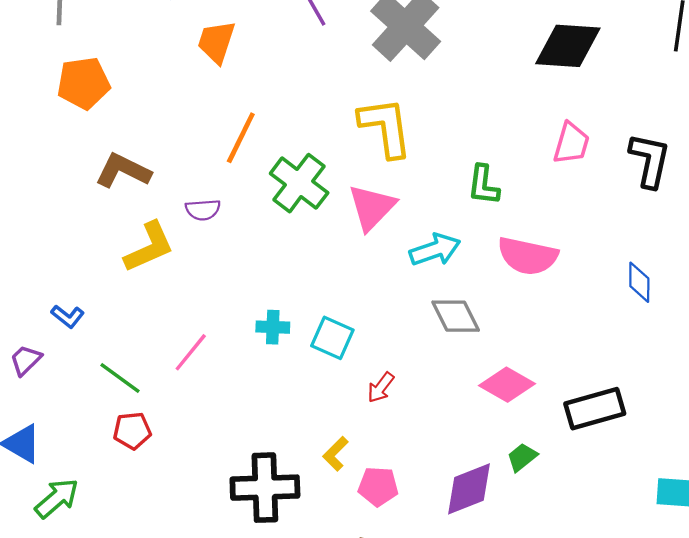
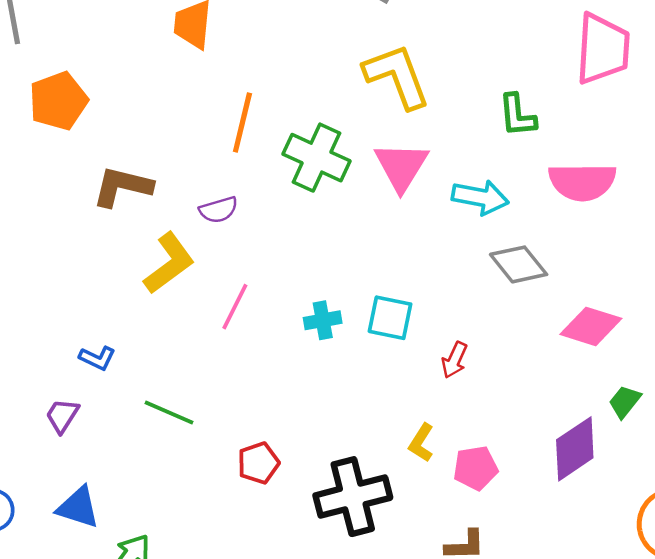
pink trapezoid: (571, 143) -> (603, 49), size x1.5
cyan arrow: (435, 250) -> (480, 197), turned 42
pink line: (191, 352) -> (235, 307), moved
red pentagon: (132, 431) -> (258, 463), moved

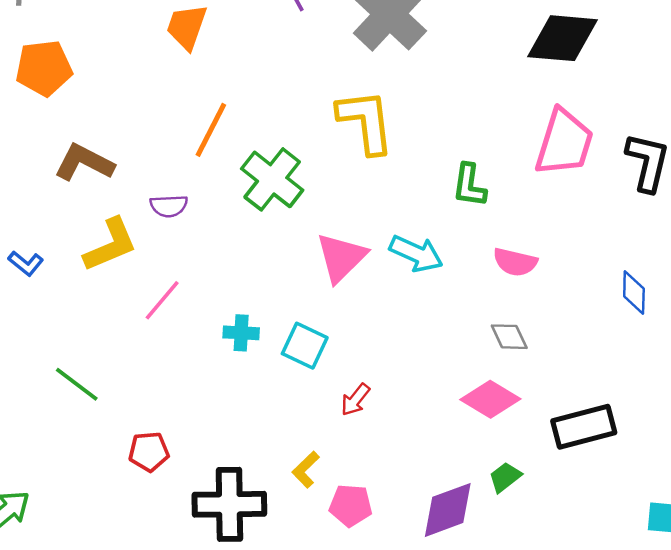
pink triangle: (401, 166) -> (341, 257), moved
pink semicircle: (582, 182) -> (515, 262), size x0.7
gray diamond: (519, 264) -> (509, 337), moved, size x0.7
blue L-shape: (97, 358) -> (26, 263), moved

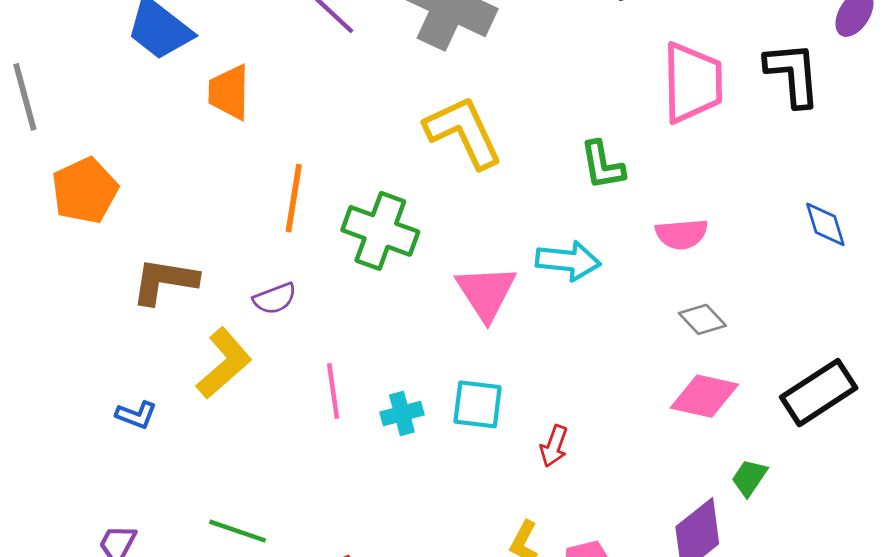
pink line: (162, 300) -> (333, 391), moved, turned -30

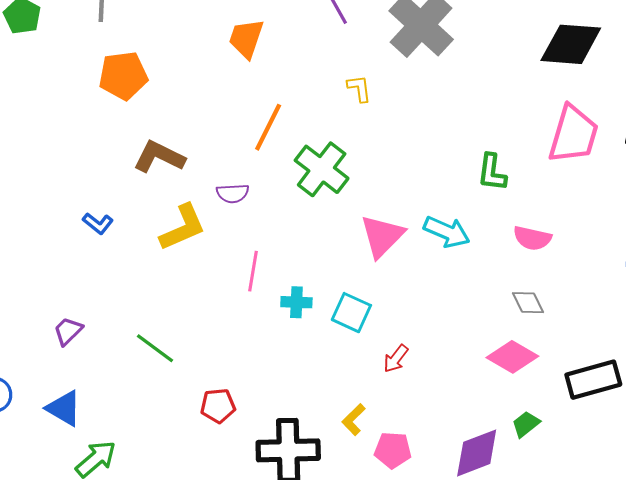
yellow L-shape: (463, 132) -> (359, 88), moved, size x0.5
blue L-shape: (136, 415) -> (98, 223), moved

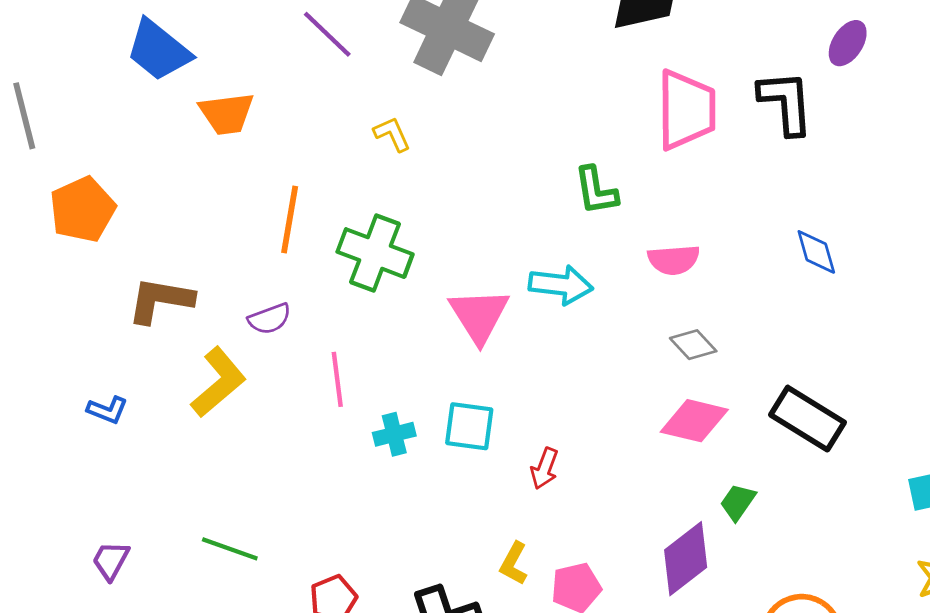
orange trapezoid: (246, 38) -> (227, 114), turned -99
pink line: (253, 271) -> (337, 379), moved
black rectangle: (593, 380) -> (808, 419), turned 64

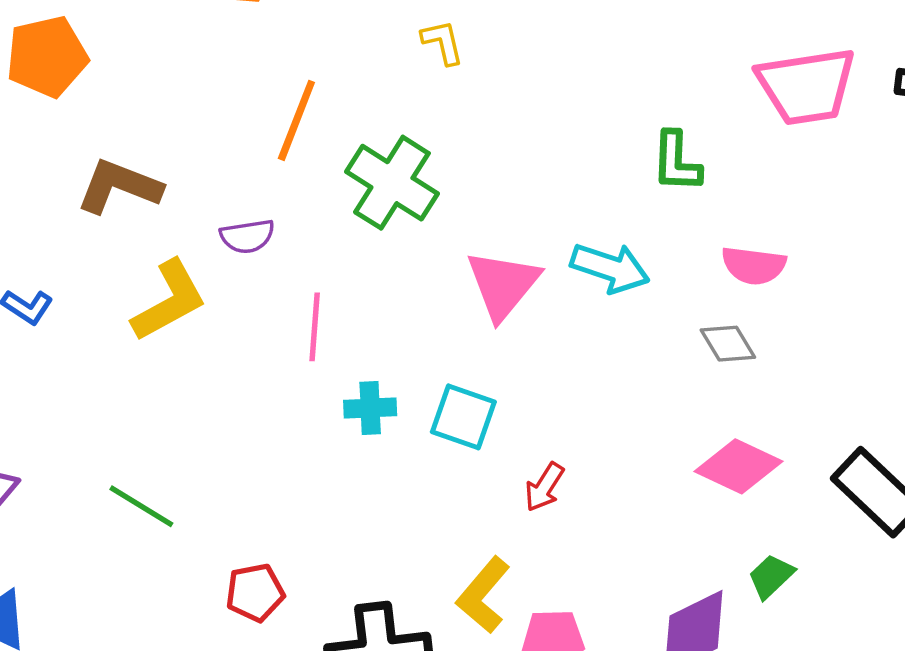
pink trapezoid: (686, 110) -> (806, 86), turned 70
gray diamond: (693, 345) -> (728, 344), moved
yellow L-shape: (514, 564) -> (483, 595), size x1.4

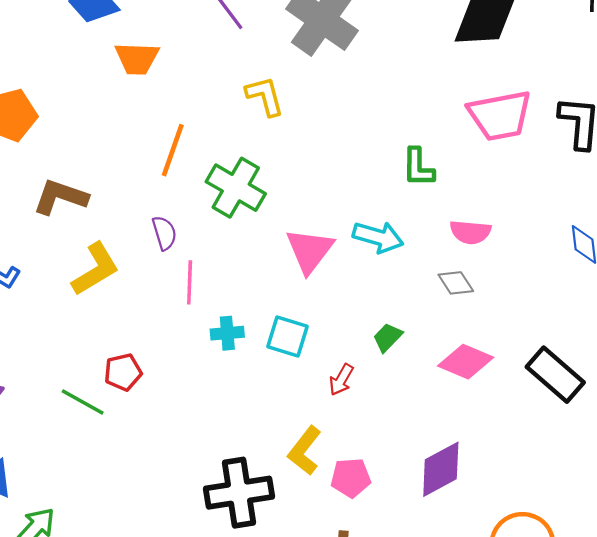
yellow L-shape: (443, 42) -> (265, 96), size x1.4
purple semicircle: (247, 236) -> (164, 233), moved, turned -96
green trapezoid: (771, 576) -> (388, 337), moved
red pentagon: (255, 593) -> (123, 372), moved

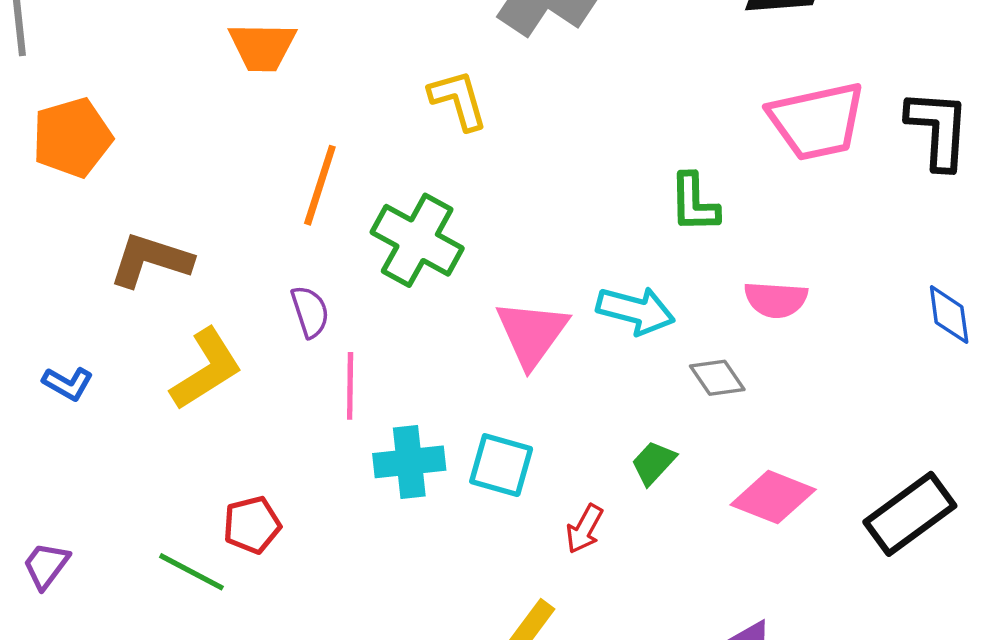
gray diamond: (456, 283) -> (717, 378), moved
cyan cross: (227, 333) -> (409, 462), size x1.4
black rectangle: (555, 375) -> (910, 514), turned -76

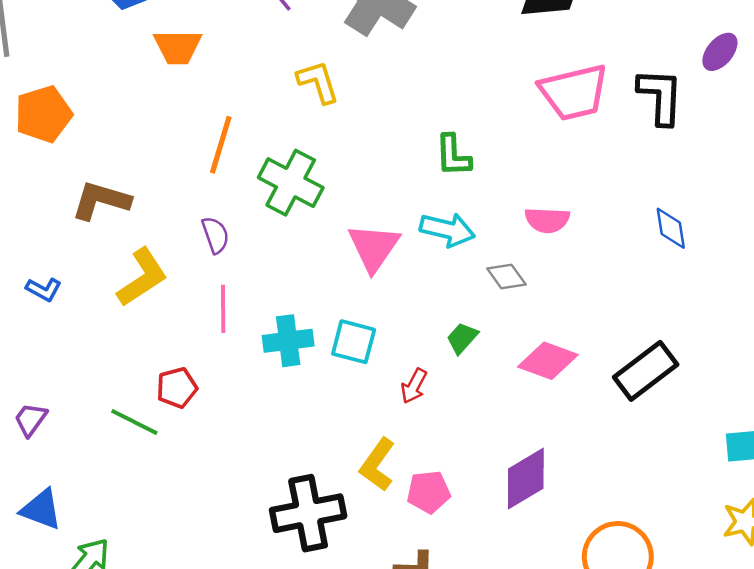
green L-shape: (694, 203) -> (453, 155), moved
pink line: (350, 386) -> (223, 309), moved

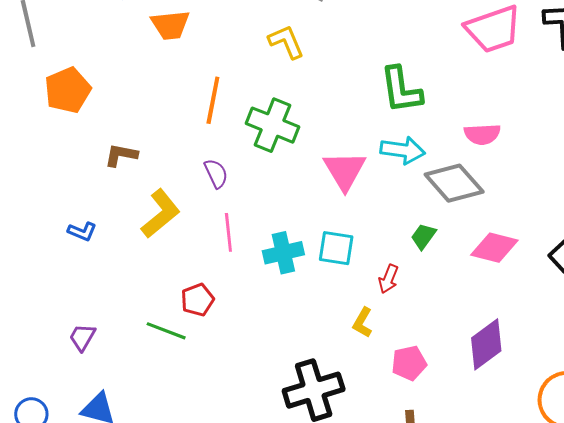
green L-shape: (453, 155) -> (401, 90), size x1.4
brown L-shape: (101, 200) -> (121, 155), size x0.7
gray diamond: (506, 276) -> (454, 183), size x1.8
yellow L-shape: (377, 465) -> (363, 322), moved, size x0.7

